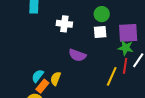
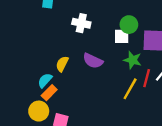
green circle: (102, 14) -> (129, 25), moved
green star: (126, 48) -> (133, 60), moved
yellow semicircle: (56, 79) -> (62, 64), moved

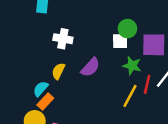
white cross: (81, 23) -> (63, 39), moved
purple semicircle: (93, 61) -> (90, 67), turned -72

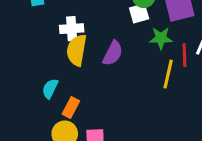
yellow semicircle: (58, 71) -> (77, 50), moved, size x1.5
cyan semicircle: (41, 89) -> (50, 89), moved

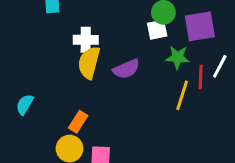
purple semicircle: (113, 53) -> (126, 69), turned 35
cyan semicircle: (50, 89) -> (25, 104), moved

